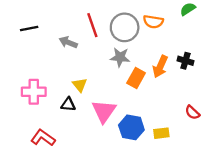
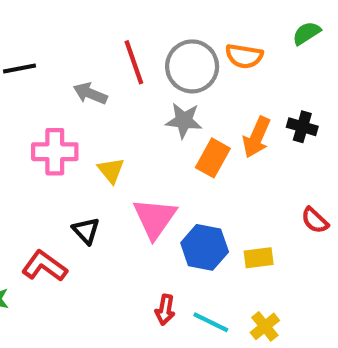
pink cross: (34, 92) -> (55, 152), moved
black triangle: (68, 104) -> (86, 231), moved, turned 42

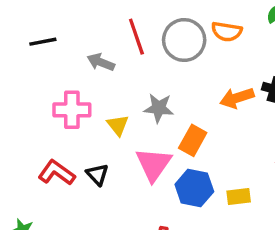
gray star: (184, 121) -> (159, 108), moved
orange arrow: (257, 137) -> (237, 98), turned 48
orange rectangle: (213, 158) -> (193, 140), moved
red L-shape: (44, 266) -> (57, 173), moved

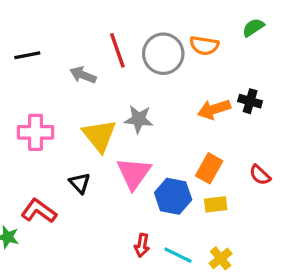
pink cross: (72, 110) -> (36, 132), moved
yellow triangle: (118, 125) -> (99, 136), size x1.6
orange rectangle: (193, 140) -> (209, 168), moved
red L-shape: (57, 173) -> (39, 211), moved

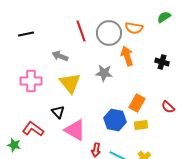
gray arrow: (83, 75) -> (60, 56), moved
orange arrow: (214, 109) -> (127, 56), moved, turned 90
gray star: (139, 119) -> (104, 73), moved
pink triangle: (134, 173) -> (75, 130), moved, turned -35

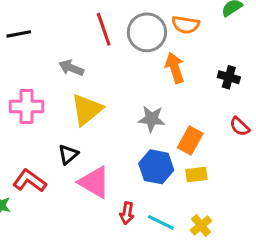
gray star: (104, 73) -> (152, 119), moved
yellow triangle: (70, 83) -> (87, 110), turned 30
red semicircle: (168, 107) -> (240, 127), moved
black triangle: (58, 112) -> (68, 154), turned 32

